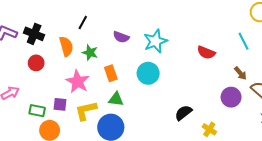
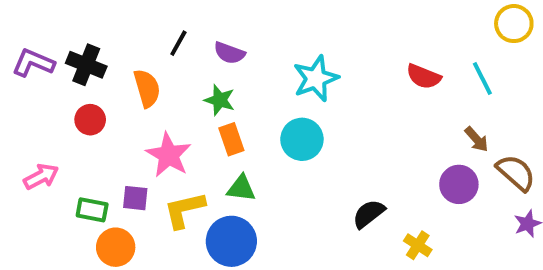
purple semicircle: (121, 37) -> (229, 53), moved
green star: (90, 53) -> (220, 100), moved
red semicircle: (206, 53) -> (424, 77), moved

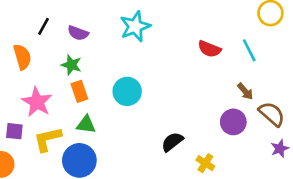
cyan star: (316, 78) -> (135, 26), moved

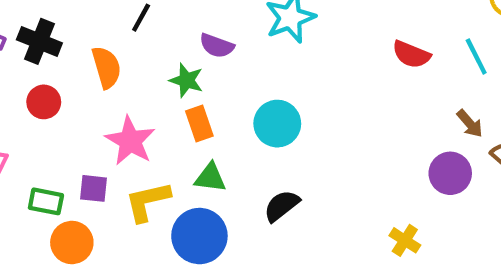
purple semicircle: (78, 33) -> (217, 46), moved
black semicircle: (172, 142) -> (282, 206), moved

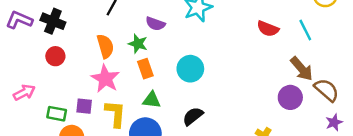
orange semicircle: (106, 67) -> (105, 46), moved
brown arrow: (470, 124) -> (302, 69), size x1.5
yellow L-shape: (148, 201) -> (115, 114), turned 108

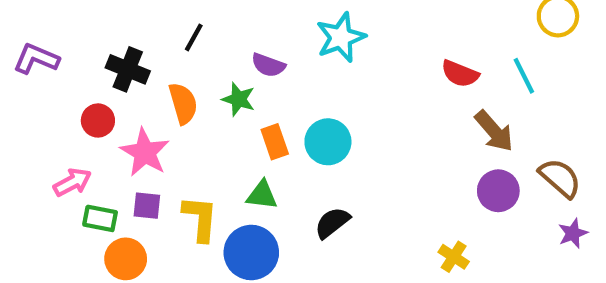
black cross: (53, 21) -> (128, 69), moved
orange rectangle: (145, 69) -> (275, 142), moved
brown arrow: (302, 69) -> (494, 131), moved
pink star: (105, 79) -> (145, 152), moved
pink arrow: (24, 92) -> (72, 182), moved

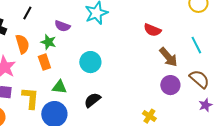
cyan line: (524, 76) -> (196, 45), moved
orange rectangle: (275, 142) -> (44, 62), moved

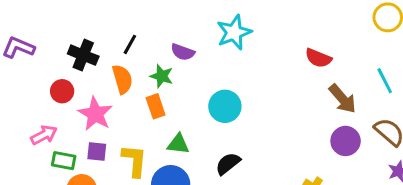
black line: (27, 13) -> (130, 44), moved

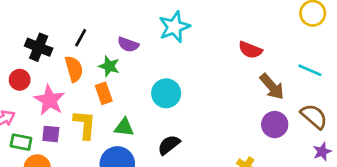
cyan line: (385, 81) -> (310, 70), turned -40
yellow L-shape: (134, 161) -> (85, 125), moved

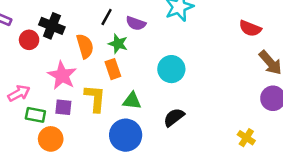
black line: (81, 38) -> (107, 17), moved
red circle: (20, 80) -> (29, 40), moved

